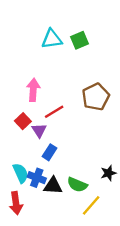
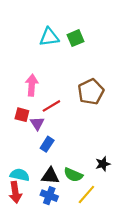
red square: (23, 121) -> (22, 115), turned -32
cyan semicircle: (21, 173) -> (20, 175), moved, turned -54
blue cross: (37, 178) -> (49, 196), moved

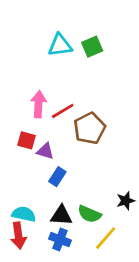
brown pentagon: (91, 92) -> (89, 128), moved
red line: (51, 106) -> (63, 111), moved
purple triangle: (37, 123) -> (45, 151), turned -40

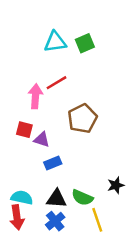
red line: (63, 111) -> (56, 83), moved
blue rectangle: (57, 177) -> (53, 163), turned 35
yellow line: (106, 238) -> (97, 220), turned -60
blue cross: (60, 240) -> (55, 221), turned 30

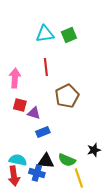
red line: (56, 83) -> (46, 67), turned -66
pink arrow: (35, 96) -> (15, 78), moved
blue cross: (55, 221) -> (37, 173), moved, turned -35

